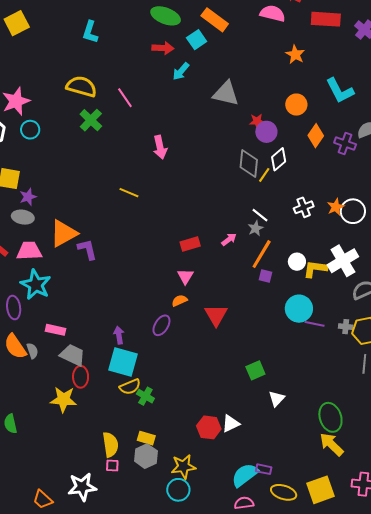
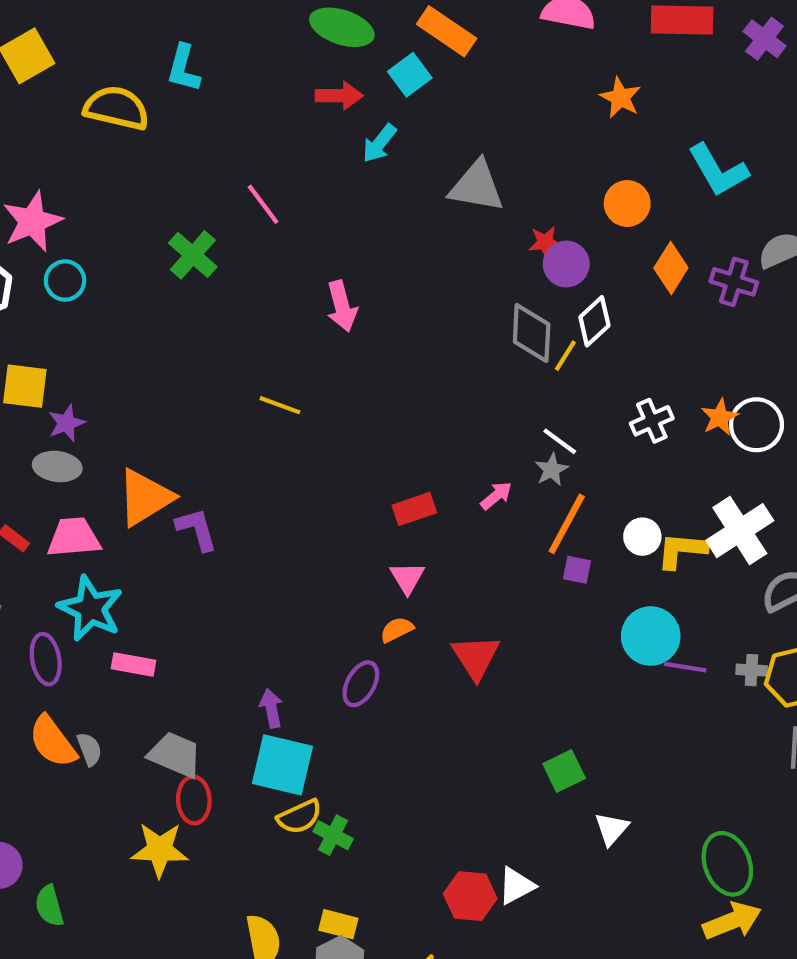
yellow semicircle: (81, 86) -> (117, 108), moved
pink rectangle: (56, 330) -> (133, 665), moved
yellow arrow: (332, 444) -> (732, 921), turned 116

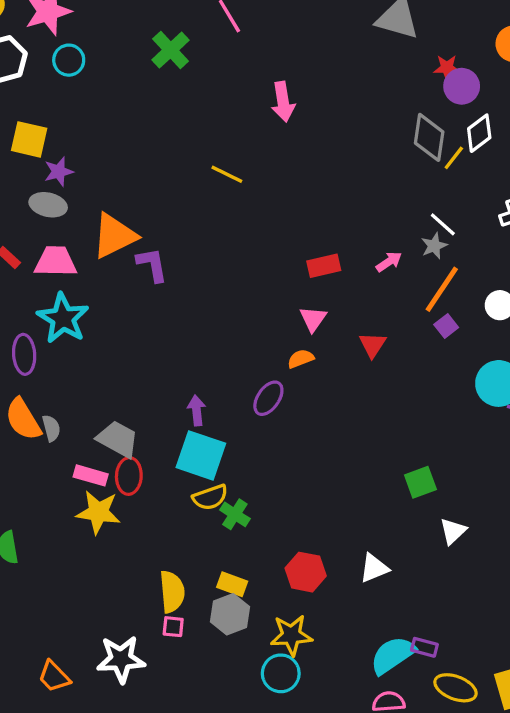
purple square: (577, 570) -> (446, 326), turned 35
red triangle: (476, 657) -> (373, 345), moved, size x0.7
pink rectangle: (133, 665) -> (91, 475), moved
red hexagon: (470, 896) -> (306, 572), moved

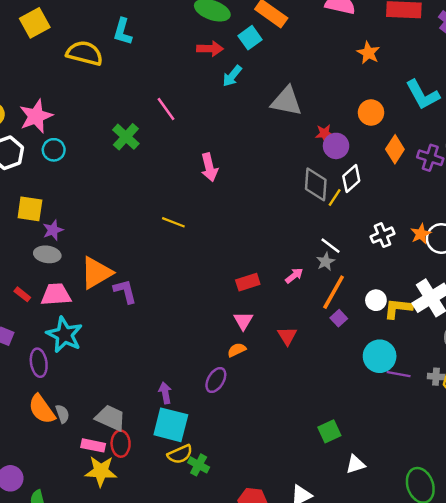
white triangle: (453, 531) -> (355, 464), turned 30

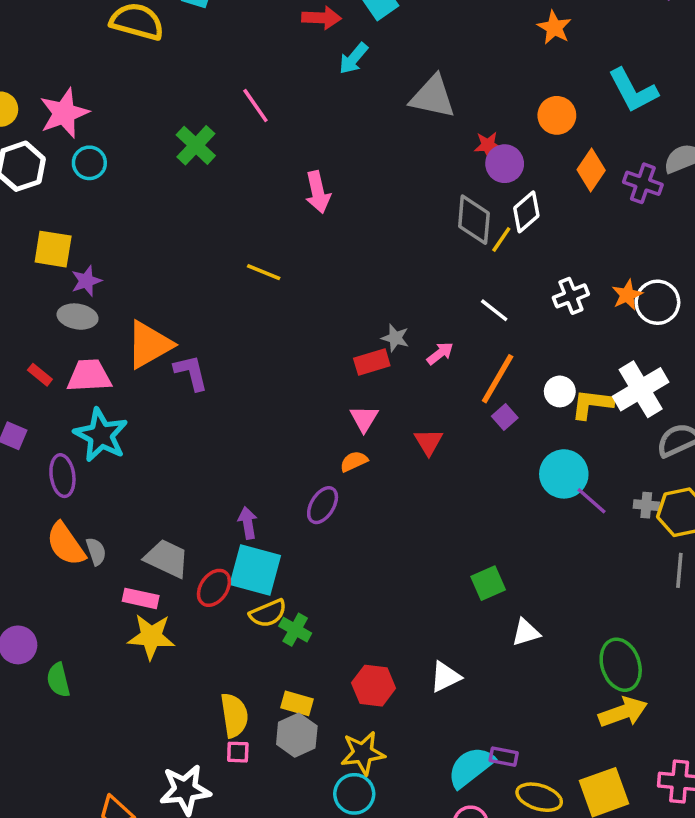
gray star: (326, 262) -> (395, 338), moved, turned -30
purple line: (399, 374) -> (592, 501), turned 30
red ellipse: (121, 444) -> (214, 588), moved, turned 35

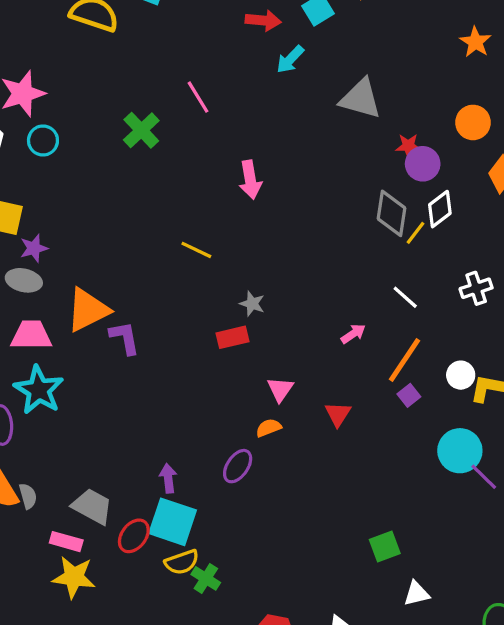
gray star: (395, 338) -> (252, 304), moved
red rectangle: (372, 362) -> (232, 337), moved

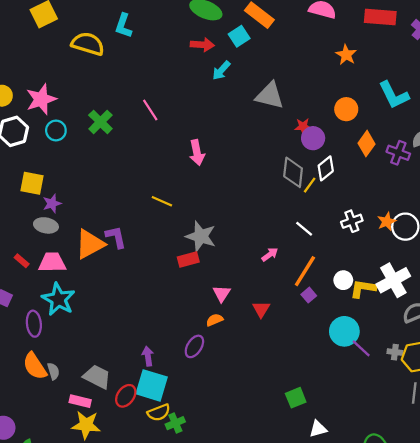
pink line: (198, 97) -> (150, 110), moved
green cross: (141, 130) -> (100, 122), moved
gray star: (252, 304) -> (201, 236), size x1.8
purple L-shape: (125, 338) -> (116, 237), moved
green cross: (206, 578) -> (175, 423), turned 36

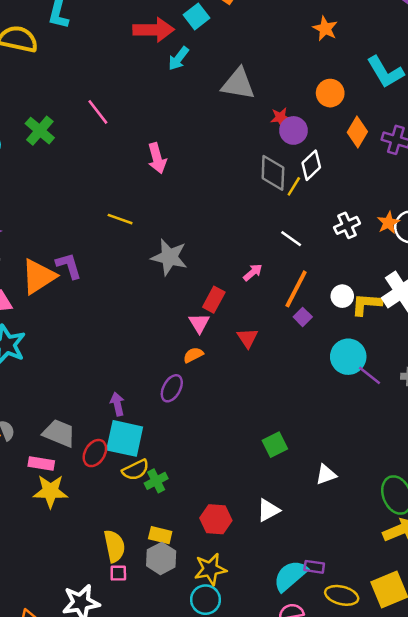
red arrow: (202, 45) -> (154, 30), size x1.4
red rectangle: (188, 259) -> (214, 300), moved, turned -42
green square: (296, 398) -> (275, 445), moved

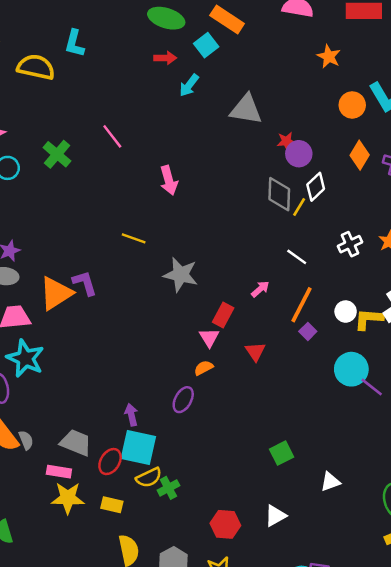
red arrow: (154, 30) -> (165, 58), size x0.6
orange circle: (330, 93) -> (352, 105), moved
yellow rectangle: (160, 535) -> (112, 505), moved

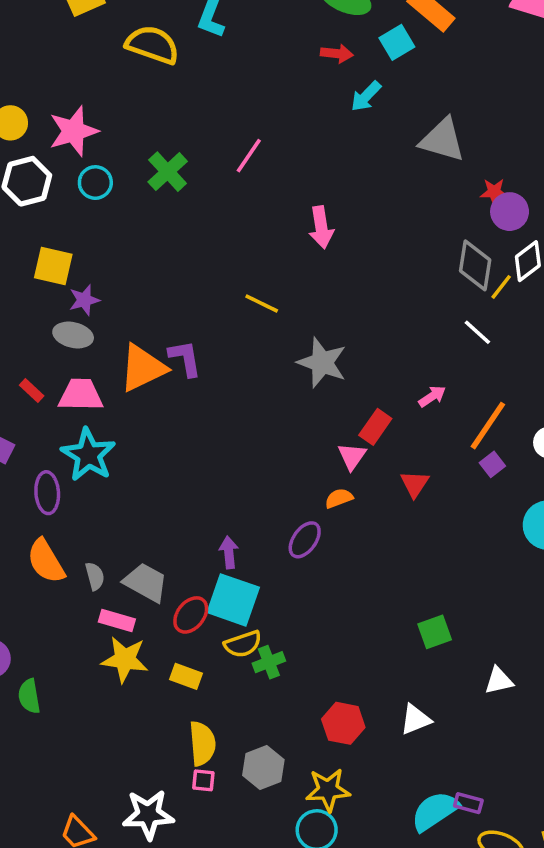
pink line: (112, 136) -> (249, 156), turned 65
white line: (297, 257) -> (477, 332), moved
gray semicircle: (26, 440) -> (95, 576), moved

